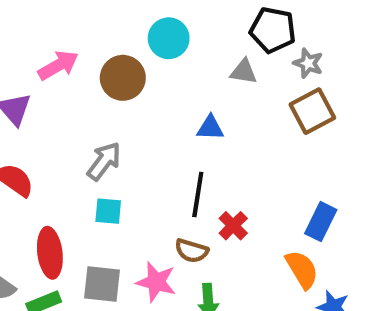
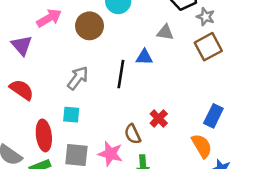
gray triangle: (244, 72) -> (165, 32), moved
black line: (198, 194) -> (121, 74), moved
cyan square: (108, 211) -> (71, 115), moved
brown semicircle: (192, 251) -> (133, 134), turned 48

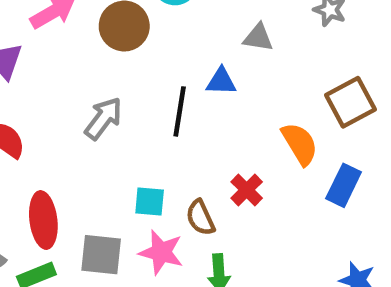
brown square: (208, 47) -> (351, 102), moved
cyan square: (71, 115) -> (150, 202), moved
orange semicircle: (202, 146) -> (300, 144), moved

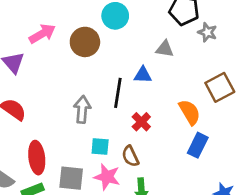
gray arrow: (103, 118) -> (82, 109), moved, turned -32
blue rectangle: (344, 185) -> (198, 145), moved
red cross: (247, 190) -> (141, 122), moved

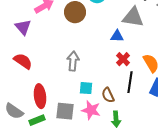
gray triangle: (165, 49) -> (133, 17), size x1.6
black line: (118, 93) -> (130, 82), moved
red cross: (141, 122) -> (123, 59), moved

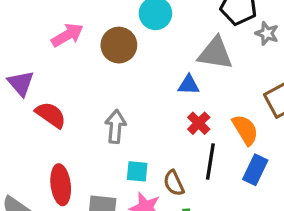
purple triangle: (23, 27) -> (21, 83), moved
red semicircle: (23, 61) -> (51, 115), moved

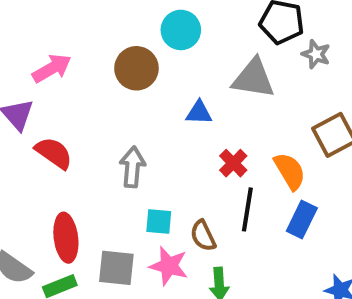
pink arrow: (67, 35) -> (52, 68), moved
blue triangle: (189, 85) -> (199, 113), moved

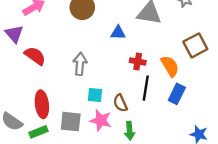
red cross: (233, 163) -> (138, 62), turned -35

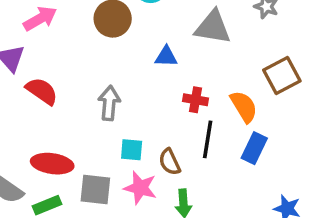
red ellipse: (42, 104) -> (52, 164), turned -75

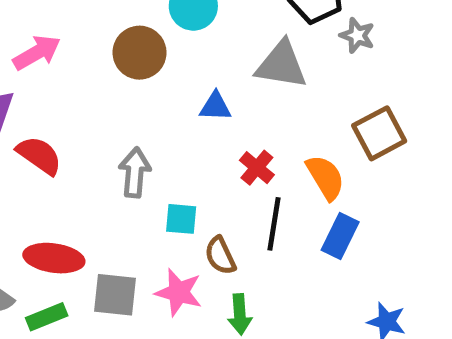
red cross: (196, 100) -> (257, 168), turned 30
cyan square: (132, 150) -> (181, 219), moved

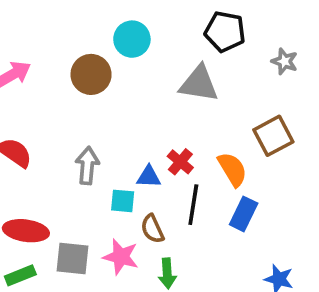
gray star: (357, 35) -> (284, 61), moved
blue triangle: (215, 106) -> (149, 177), moved

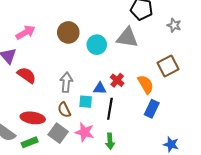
cyan circle: (132, 39) -> (97, 45), moved
black line: (193, 205) -> (110, 109), moved
brown semicircle: (152, 229) -> (64, 110), moved
gray square: (72, 259) -> (58, 133), turned 30

